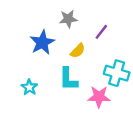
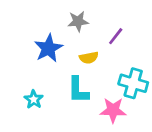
yellow semicircle: (78, 51) -> (89, 58), turned 35

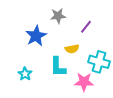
yellow semicircle: (89, 58) -> (72, 49), moved

